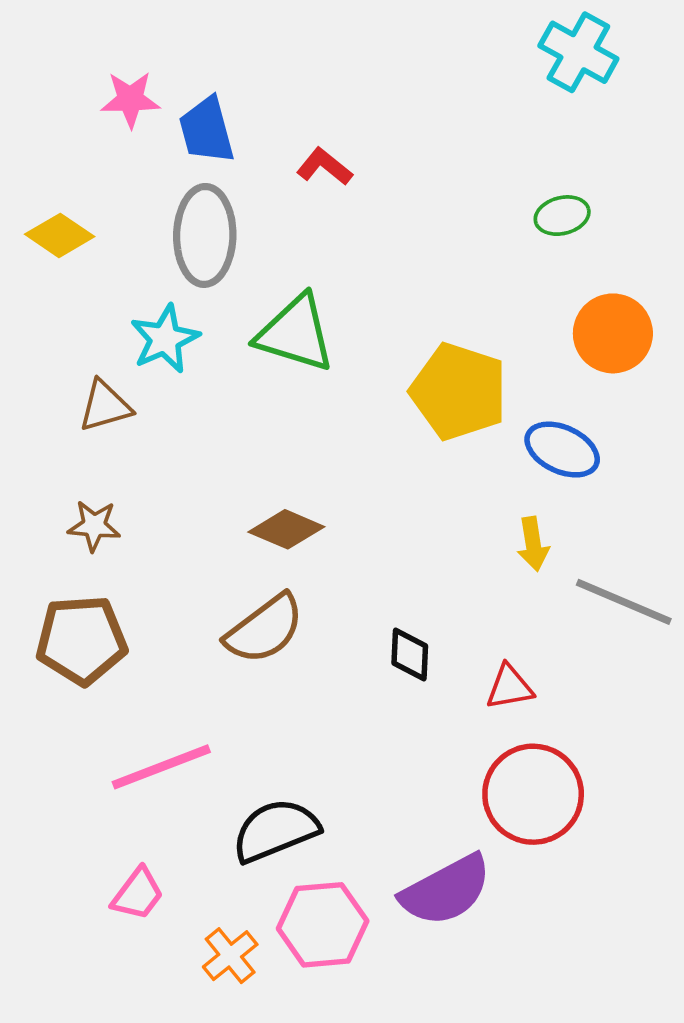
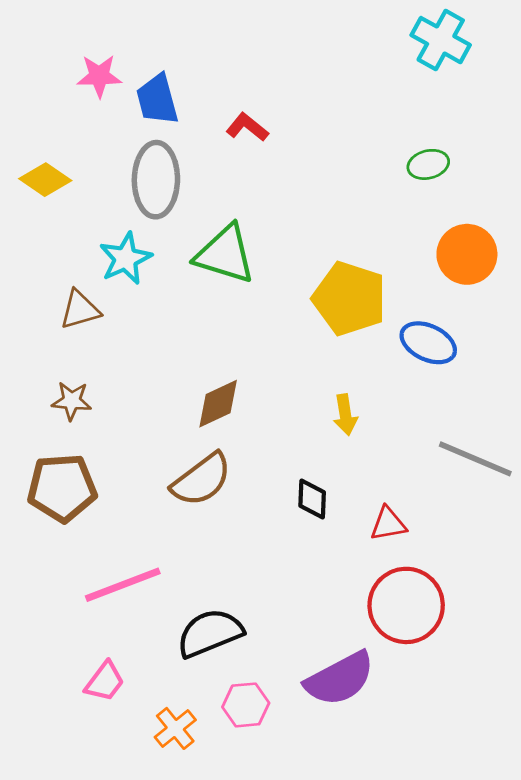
brown diamond: (286, 529) -> (218, 404), turned -48
yellow arrow: (533, 544) -> (345, 415), moved
pink hexagon: (323, 925) -> (246, 705), size x0.7

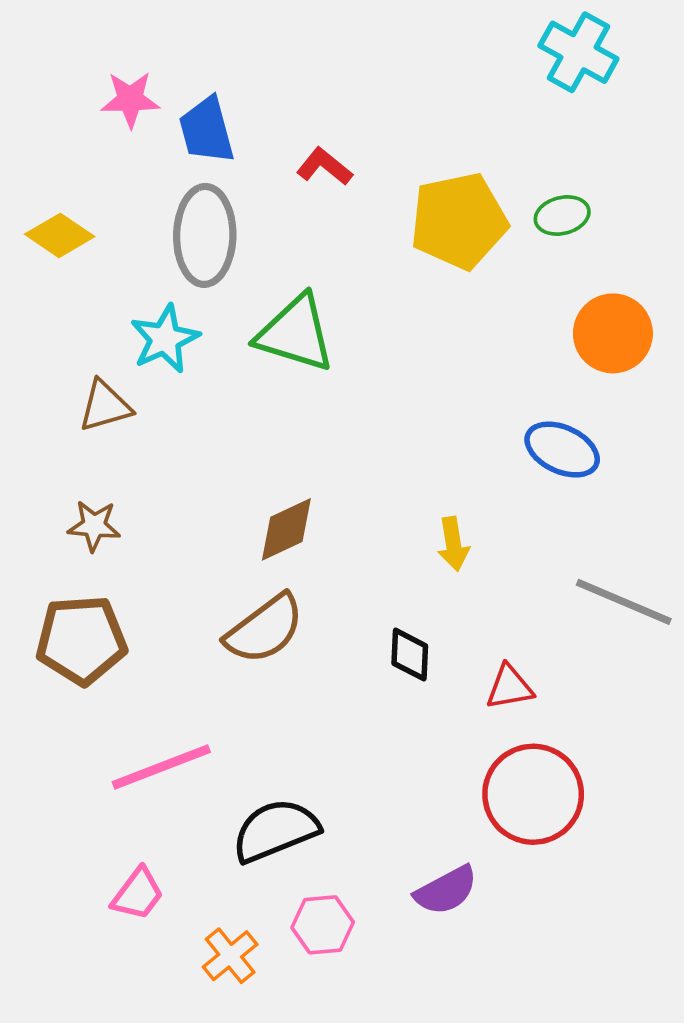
yellow pentagon: (349, 299) -> (459, 221), moved, turned -30
purple semicircle: (340, 679) -> (446, 890), size x0.7

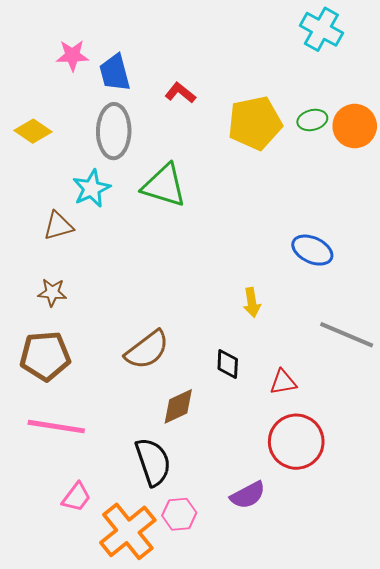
orange circle: (613, 333) -> (355, 126), moved
brown diamond: (286, 529) -> (178, 406), moved
pink line: (161, 767) -> (56, 427), moved, turned 30
black semicircle: (275, 831) -> (153, 462), turned 93
orange cross: (230, 956) -> (128, 531), size x1.8

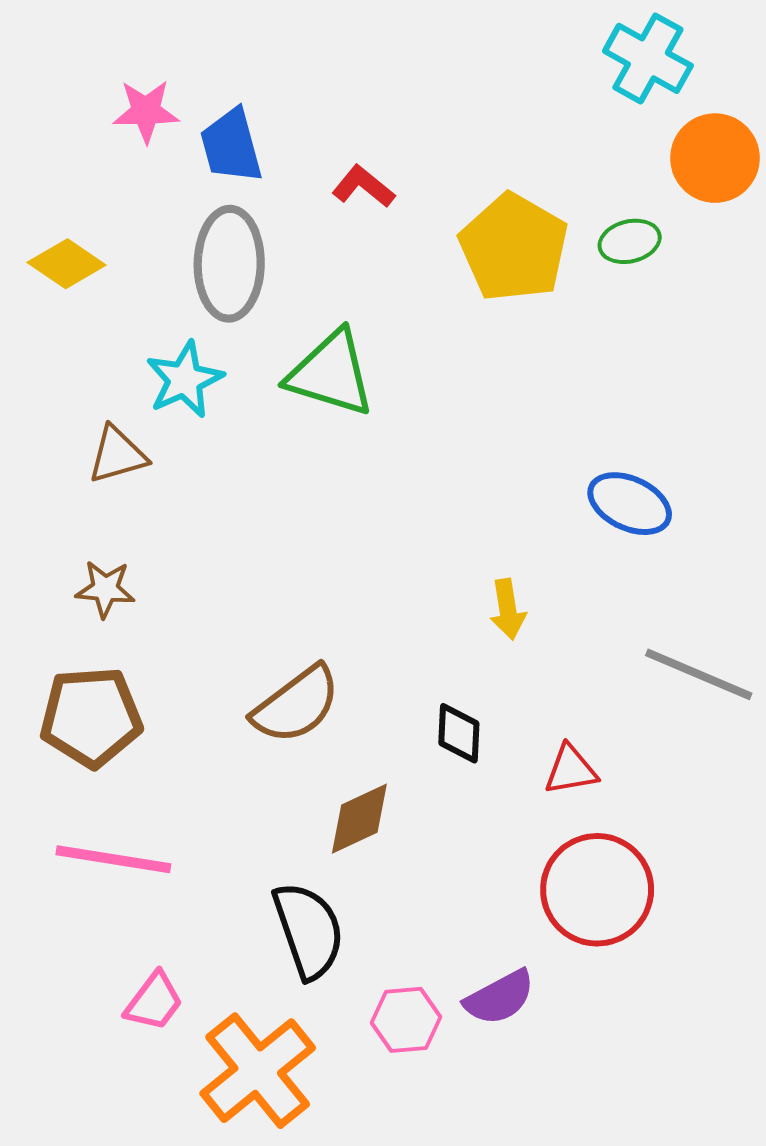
yellow pentagon: (255, 123) -> (514, 247), turned -30
orange circle: (355, 126) -> (715, 158), moved
pink hexagon: (179, 514) -> (406, 1020), moved

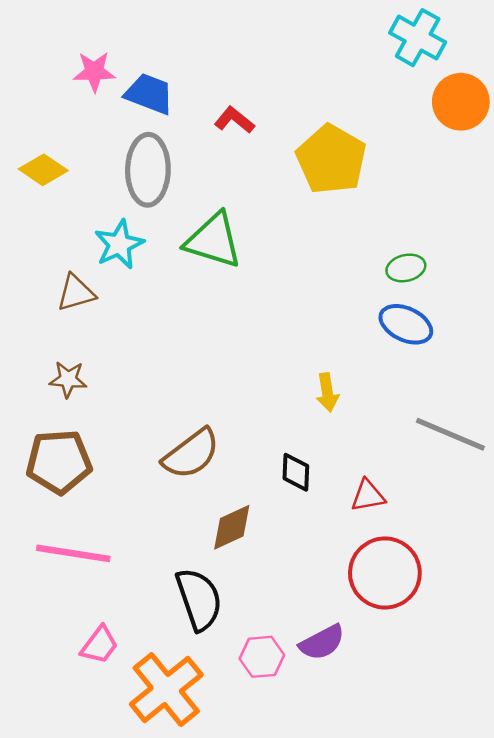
blue trapezoid: (231, 146) -> (149, 94), turned 126
green ellipse: (630, 241) -> (406, 268), moved

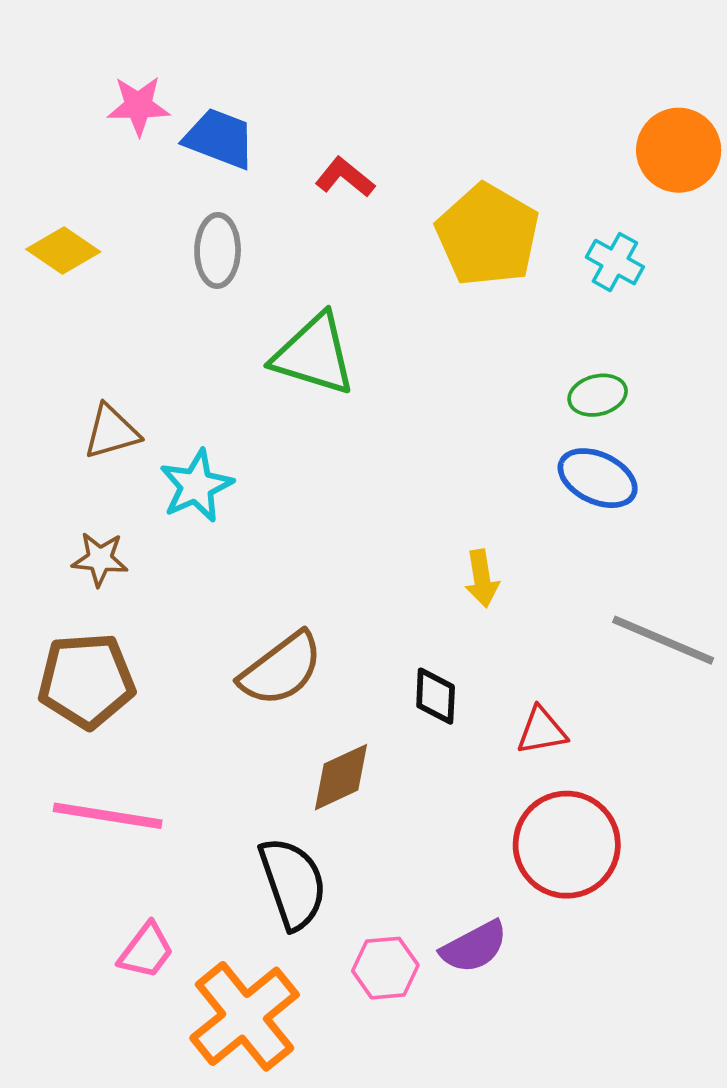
cyan cross: (418, 38) -> (615, 262), moved, size x0.7
gray ellipse: (148, 170) -> (218, 250), size x0.7
cyan star: (119, 244) -> (196, 486), moved

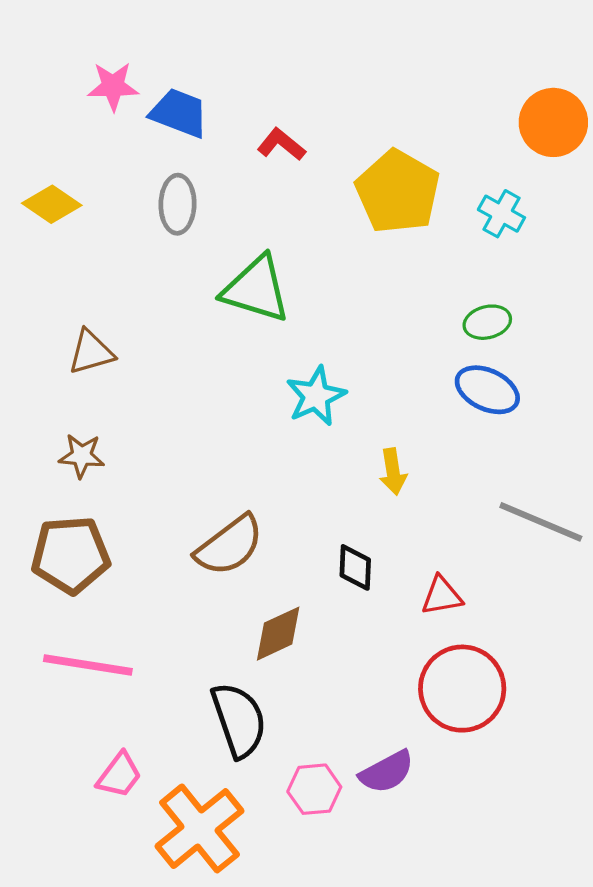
cyan star: (196, 486) -> (316, 396), moved

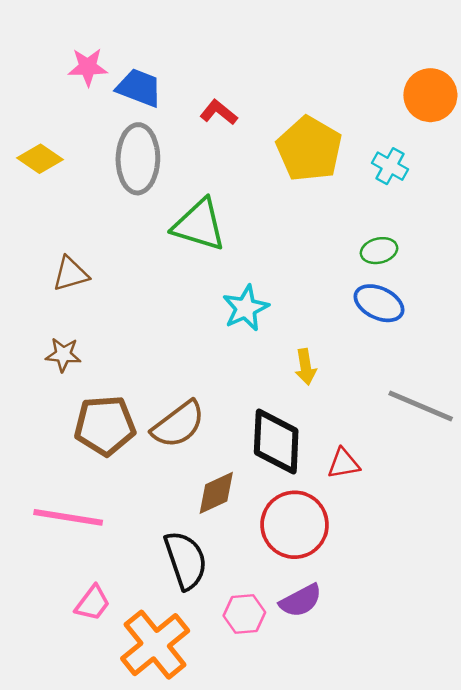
gray ellipse: (178, 204) -> (138, 159), size x1.5
brown pentagon: (71, 555) -> (105, 426), moved
black diamond: (355, 567) -> (276, 441), size x1.8
red circle: (462, 689) -> (295, 525), moved

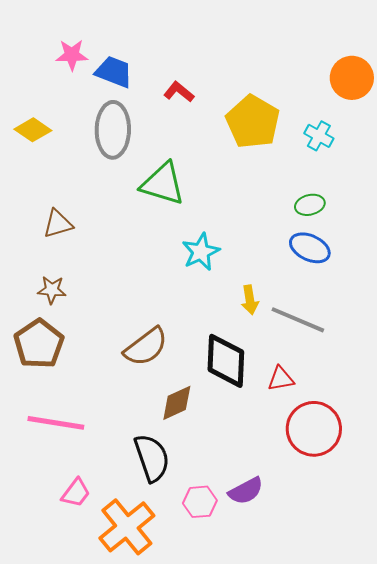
gray line: (421, 406) -> (298, 320), moved
brown pentagon: (105, 426) -> (39, 344), moved, turned -30
red circle: (295, 525) -> (314, 429), moved

